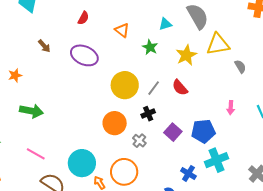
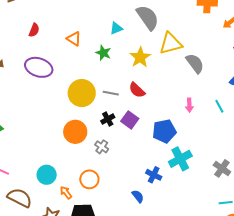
gray semicircle: (240, 66) -> (195, 63), size x1.5
gray line: (154, 88) -> (111, 93), turned 70
purple square: (173, 132) -> (130, 120), moved
cyan circle: (82, 163) -> (47, 175), size x0.7
orange circle: (124, 172) -> (89, 179), size x0.7

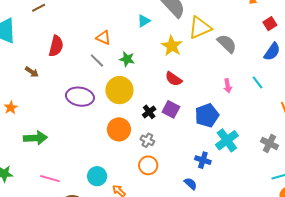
red semicircle: (34, 30) -> (56, 46), moved, size x1.5
green star: (103, 53) -> (127, 59), moved
purple ellipse: (39, 67) -> (80, 97), moved
gray line: (111, 93) -> (97, 60), moved, turned 42
orange circle: (89, 179) -> (148, 165), moved

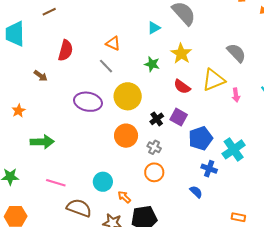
yellow triangle: (200, 28) -> (214, 80), moved
green star: (127, 59) -> (152, 64), moved
blue pentagon: (207, 115) -> (201, 138), moved

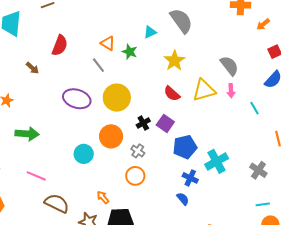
green star: (152, 64) -> (130, 52), moved
pink arrow: (236, 95) -> (231, 91), moved
cyan circle: (103, 182) -> (84, 154), moved
blue semicircle: (196, 192) -> (183, 199), moved

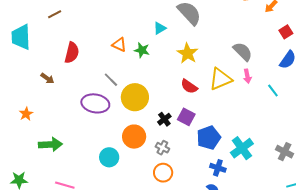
gray line: (98, 65) -> (111, 80), moved

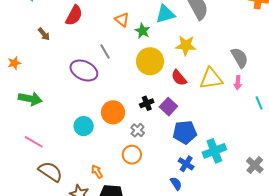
cyan triangle: (160, 28) -> (165, 14), size x1.5
yellow star: (188, 53) -> (186, 45), turned 30
yellow circle: (135, 97) -> (150, 61), moved

